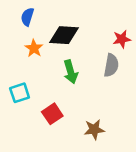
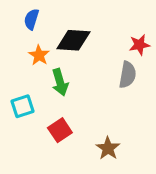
green arrow: (71, 72) -> (60, 82), moved
brown star: (94, 129) -> (108, 148), turned -30

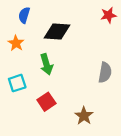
red star: (139, 45) -> (108, 15), moved
orange star: (39, 55) -> (16, 43), moved
gray semicircle: (127, 75) -> (105, 72), moved

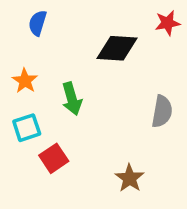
black diamond: (57, 32) -> (117, 48), moved
orange star: (16, 43) -> (25, 81), moved
red square: (46, 102) -> (54, 158), moved

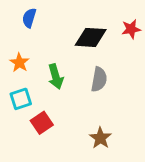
red star: (167, 23) -> (131, 29), moved
gray semicircle: (162, 111) -> (99, 79), moved

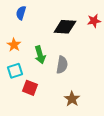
gray semicircle: (99, 79) -> (62, 65), moved
red square: (42, 123) -> (30, 88), turned -35

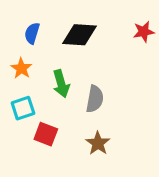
blue semicircle: (21, 13) -> (32, 33), moved
black diamond: (65, 27) -> (79, 35), moved
brown star: (72, 99) -> (98, 143), moved

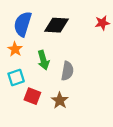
blue semicircle: (32, 33) -> (23, 24), size x1.6
brown star: (98, 143) -> (60, 100), moved

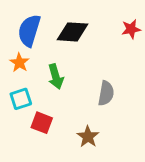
gray semicircle: (67, 71) -> (106, 93), moved
brown star: (60, 100) -> (88, 137), moved

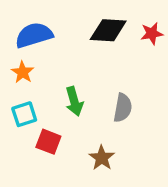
blue semicircle: (29, 30) -> (34, 35), turned 56
black diamond: (72, 32) -> (108, 30), moved
green arrow: (56, 77) -> (74, 101), moved

